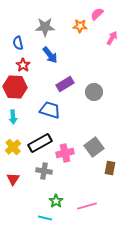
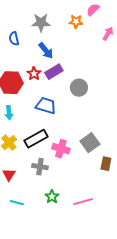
red star: (23, 65) -> (34, 74), moved
purple rectangle: (65, 84) -> (54, 72), moved
gray circle: (94, 92) -> (79, 88), moved
pink cross: (65, 153) -> (61, 149), turned 30
cyan line: (45, 218) -> (17, 203), moved

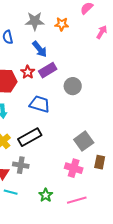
orange star: (76, 22) -> (62, 24), moved
pink cross: (61, 149) -> (74, 168), moved
gray cross: (40, 167) -> (21, 165), moved
cyan line: (17, 203) -> (11, 192), moved

